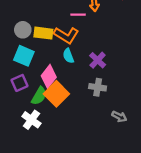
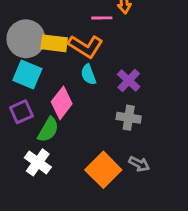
gray circle: (23, 30) -> (26, 39), size x1.6
orange square: (56, 94) -> (103, 170), moved
gray arrow: (119, 117) -> (139, 164), moved

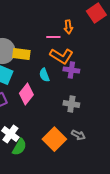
orange L-shape: (85, 46) -> (61, 56), moved
purple cross: (129, 80) -> (71, 70), moved, turned -35
green semicircle: (48, 130) -> (19, 147), moved

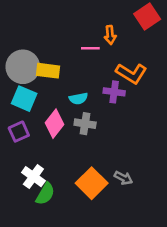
orange L-shape: (61, 56) -> (131, 73), moved
cyan semicircle: (44, 75) -> (78, 99), turned -80
gray cross: (71, 104) -> (85, 124), moved

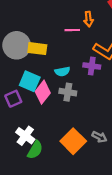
cyan square: (24, 99) -> (30, 81), moved

